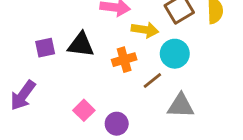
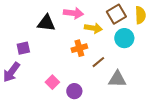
black triangle: (81, 45) -> (46, 23), moved
purple square: (45, 48) -> (23, 48), moved
cyan circle: (175, 54) -> (124, 38), moved

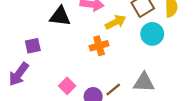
yellow arrow: (93, 28) -> (116, 22), turned -36
brown line: (98, 62) -> (113, 89), moved

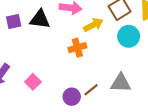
purple square: (33, 46) -> (14, 22), moved
pink square: (67, 86) -> (33, 82), moved

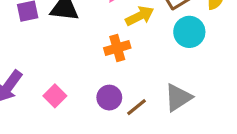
gray triangle: (121, 83) -> (178, 98), turned -35
purple circle: (72, 97) -> (109, 98), moved

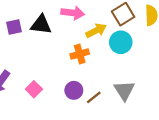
cyan circle: (189, 32) -> (121, 42), moved
gray triangle: (178, 98) -> (124, 90), turned -30

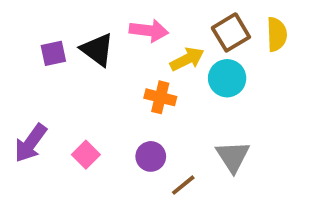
black triangle: (41, 25) -> (97, 50), turned 30
orange cross: (80, 54) -> (160, 97), turned 30
brown line: (94, 97) -> (183, 185), moved

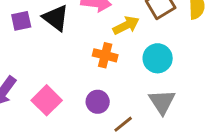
cyan circle: (227, 78) -> (158, 58), moved
pink square: (86, 155) -> (47, 100), size x1.4

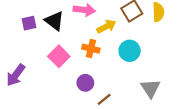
pink square: (47, 100) -> (59, 56), moved
gray triangle: (162, 102) -> (151, 88), moved

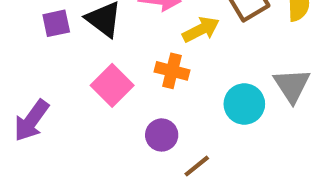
cyan circle: (130, 51) -> (244, 104), moved
gray triangle: (151, 88) -> (292, 85), moved

